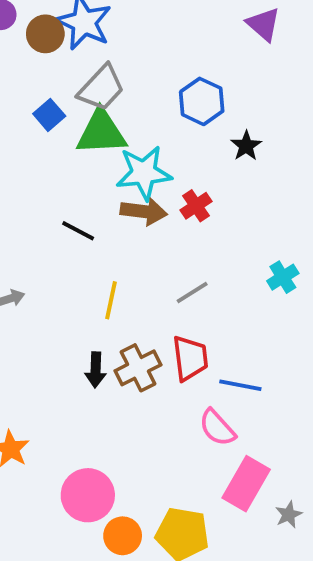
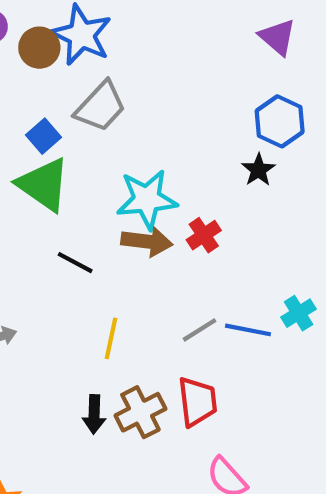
blue hexagon: (202, 101) -> (280, 121), moved
green triangle: (101, 132) -> (44, 185), moved, turned 38
blue line: (240, 385) -> (248, 330), moved

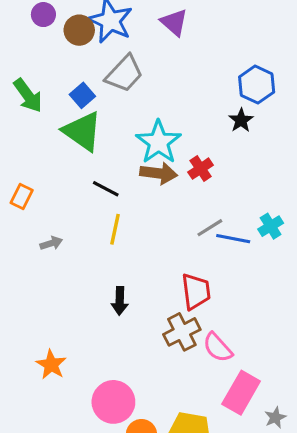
purple triangle: (277, 37) -> (174, 22), moved
cyan star: (147, 199) -> (159, 142), turned -30
gray line: (200, 330) -> (210, 228), moved
yellow line: (111, 338) -> (115, 229), moved
brown cross: (140, 412) -> (182, 332), moved

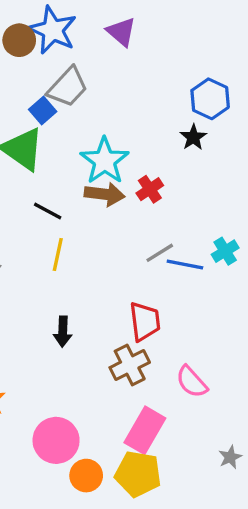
blue square: (82, 95) -> (43, 111), moved
pink semicircle: (218, 347) -> (192, 382), moved
pink rectangle: (241, 393) -> (145, 430), moved

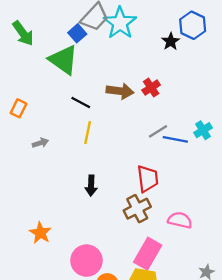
black star: (193, 137) -> (171, 41), moved
cyan star: (105, 161) -> (120, 23), moved
pink semicircle: (192, 382) -> (180, 220), turned 145

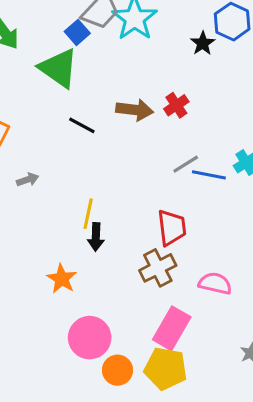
yellow line: (88, 133) -> (88, 214), moved
orange star: (40, 233) -> (62, 279), moved

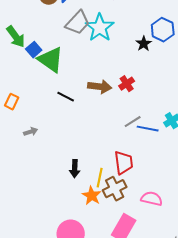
blue square: (77, 32) -> (34, 50), moved
yellow line: (88, 214) -> (100, 178), moved
orange star: (62, 279) -> (92, 196), moved

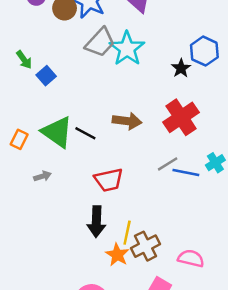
green arrow: (16, 37) -> (24, 60), size x0.7
green triangle: (51, 60) -> (57, 132), moved
red cross: (127, 84) -> (181, 117), moved, size x1.8
red trapezoid: (124, 163) -> (109, 180), moved, turned 85
black arrow: (75, 169) -> (96, 222), size x1.4

